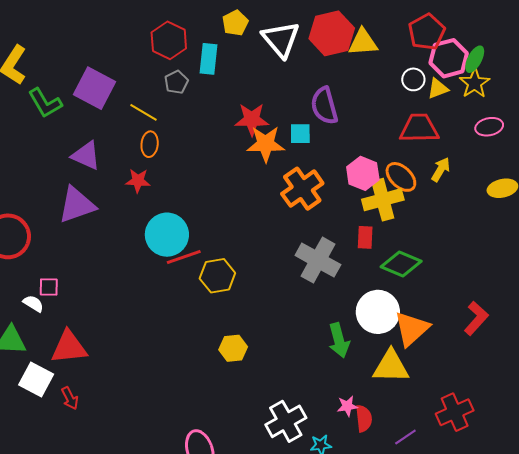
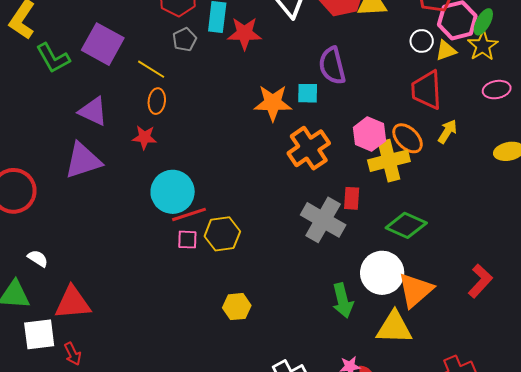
red star: (252, 119) -> (244, 33), moved
red trapezoid: (419, 128) -> (427, 90), turned -93
red rectangle: (365, 237) -> (352, 198), moved
pink square: (49, 287) -> (187, 240), moved
white square: (36, 379) -> (39, 334), turned -36

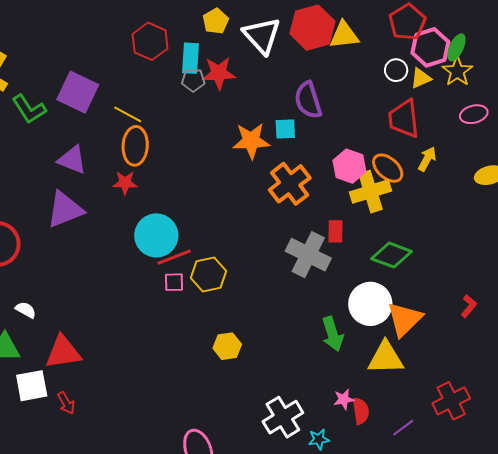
gray pentagon: (185, 40) -> (193, 80), moved, turned 30
orange ellipse: (157, 101) -> (135, 146), size x1.5
red L-shape: (480, 281) -> (469, 306), size x0.7

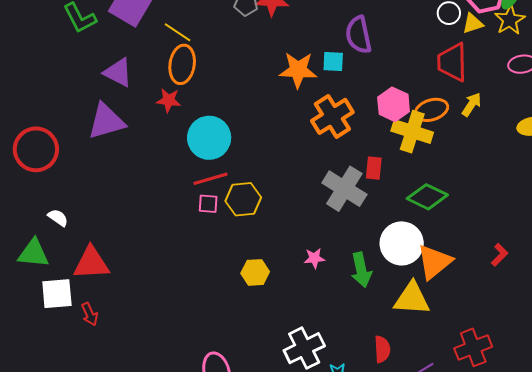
orange ellipse: (388, 168) -> (432, 110), turned -64
yellow cross: (371, 192) -> (412, 132), turned 30
cyan circle: (156, 235) -> (209, 138), moved
pink star: (344, 399) -> (314, 258), moved

